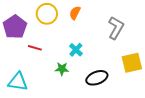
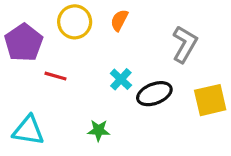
green star: (62, 69) -> (99, 130), moved
black ellipse: (97, 78) -> (154, 94), moved

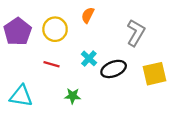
yellow circle: (75, 22) -> (55, 29), moved
red line: (55, 76) -> (52, 64), moved

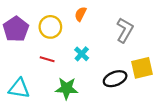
black ellipse: (114, 69) -> (115, 79), moved
green star: (73, 96) -> (67, 88), size x1.5

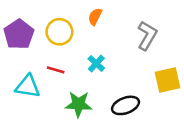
black ellipse: (115, 79) -> (126, 105), moved
cyan triangle: (19, 88) -> (28, 86), moved

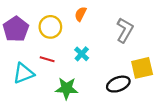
cyan triangle: (28, 86) -> (23, 73), turned -30
black ellipse: (126, 105) -> (118, 84), moved

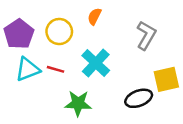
cyan cross: (82, 54) -> (96, 63), size x1.6
cyan triangle: (23, 73) -> (28, 69), moved

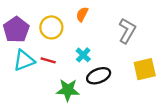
cyan cross: (96, 63) -> (83, 55), size x0.6
black ellipse: (139, 98) -> (99, 76), moved

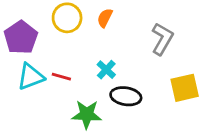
yellow circle: (51, 27) -> (67, 18), moved
black ellipse: (99, 76) -> (126, 96), turned 30

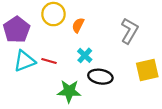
orange semicircle: (105, 18) -> (78, 25), moved

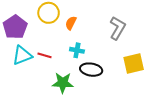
cyan cross: (85, 55) -> (77, 50), turned -32

